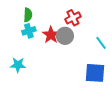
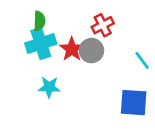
cyan cross: (29, 31) -> (41, 43), size x1.5
cyan star: (18, 65) -> (49, 87), moved

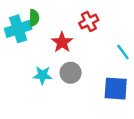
cyan cross: (41, 43) -> (18, 29), moved
gray circle: (91, 51) -> (71, 73), moved

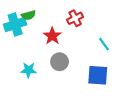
green semicircle: (34, 18) -> (29, 15), turned 72
cyan star: (43, 75) -> (29, 70), moved

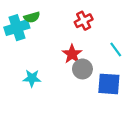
red star: (52, 36) -> (72, 54), moved
gray circle: (60, 62) -> (82, 69), moved

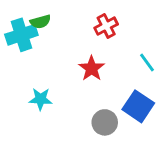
gray circle: (82, 69) -> (105, 122), moved
blue square: (109, 84) -> (138, 106), turned 30

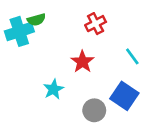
cyan star: (40, 99) -> (53, 89), moved, turned -30

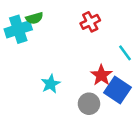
red star: (82, 62) -> (101, 75), moved

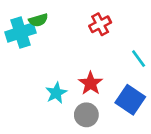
red star: (101, 75) -> (90, 83), moved
gray circle: (89, 104) -> (86, 115), moved

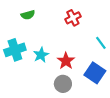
cyan cross: (20, 32) -> (15, 50), moved
cyan star: (56, 93) -> (41, 55), moved

